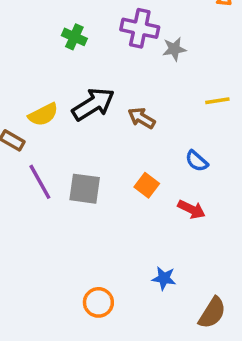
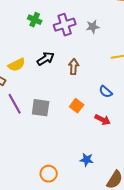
purple cross: (140, 28) -> (65, 25), moved, turned -30
black arrow: (93, 104) -> (46, 59), size x0.7
brown arrow: (142, 118) -> (74, 67), turned 63

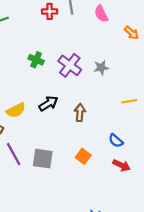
purple cross: (65, 25) -> (70, 65), turned -35
red arrow: (103, 120) -> (121, 165), moved

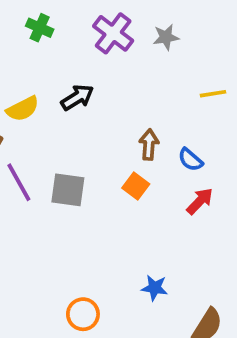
green cross: (36, 60) -> (40, 28), moved
brown arrow: (80, 113) -> (149, 145), moved
red arrow: (121, 165) -> (200, 201), turned -72

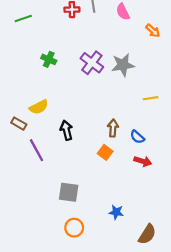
gray star: (166, 37) -> (123, 65), size x1.5
black arrow: (77, 97) -> (66, 130), moved, turned -72
gray square: (68, 190) -> (69, 192), moved
red arrow: (200, 201) -> (143, 161), turned 63

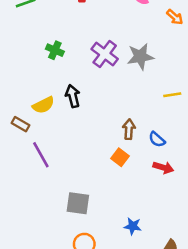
black arrow: (66, 130) -> (73, 96), moved

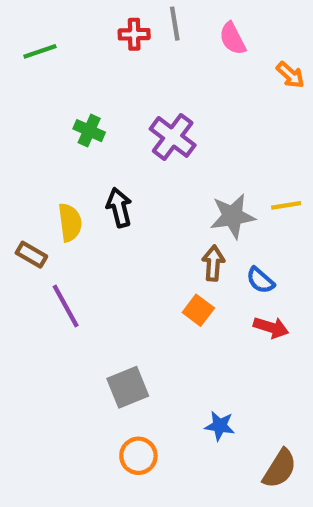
gray star: (140, 57) -> (233, 216), moved
yellow semicircle: (43, 105) -> (70, 223), turned -70
gray square: (78, 203) -> (128, 387), turned -30

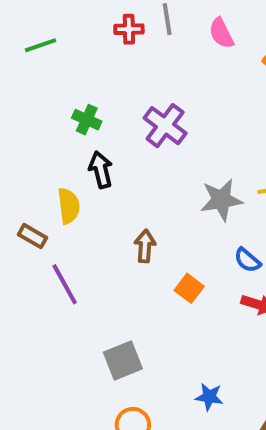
black arrow: (119, 208) -> (101, 170), moved
brown arrow: (213, 263) -> (145, 246), moved

